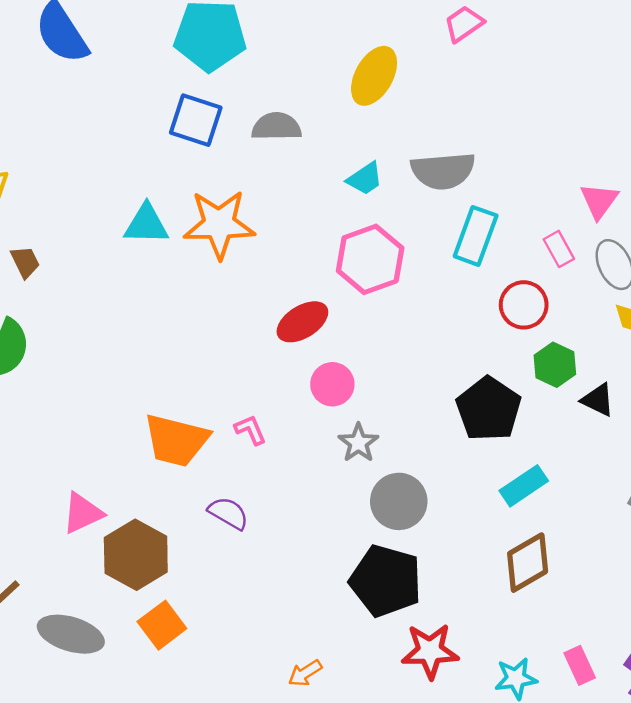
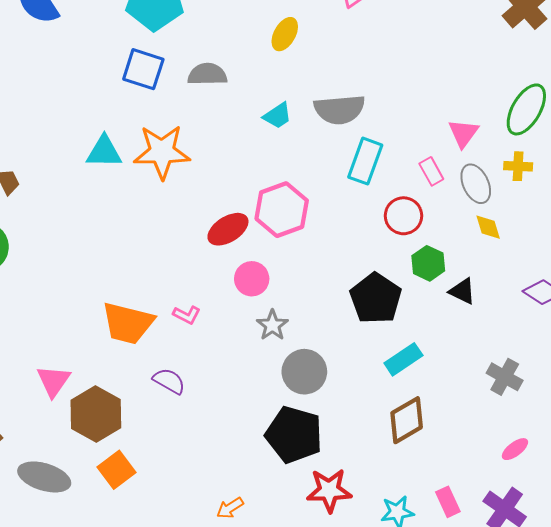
yellow ellipse: (374, 76) -> (285, 34), size x0.7
pink hexagon: (370, 259) -> (282, 210), moved
pink L-shape: (250, 430) -> (187, 315), turned 140
pink triangle: (83, 513) -> (53, 381), turned -30

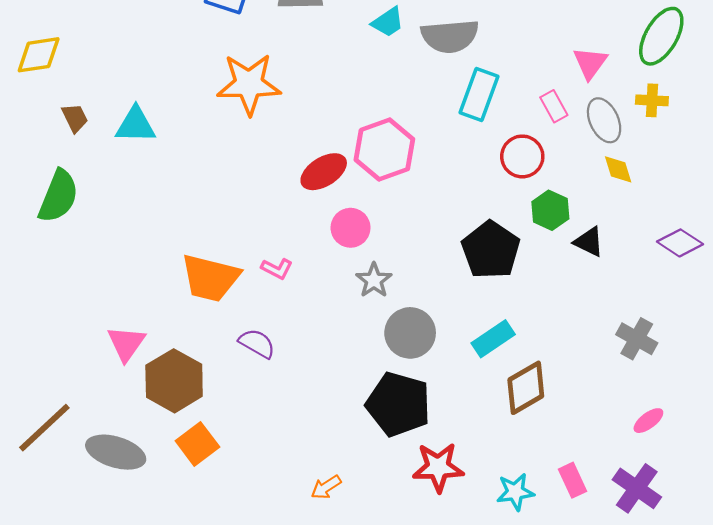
cyan trapezoid: (278, 116) -> (388, 22), moved
cyan triangle: (104, 152) -> (136, 125), moved
cyan rectangle: (403, 359) -> (493, 339), moved

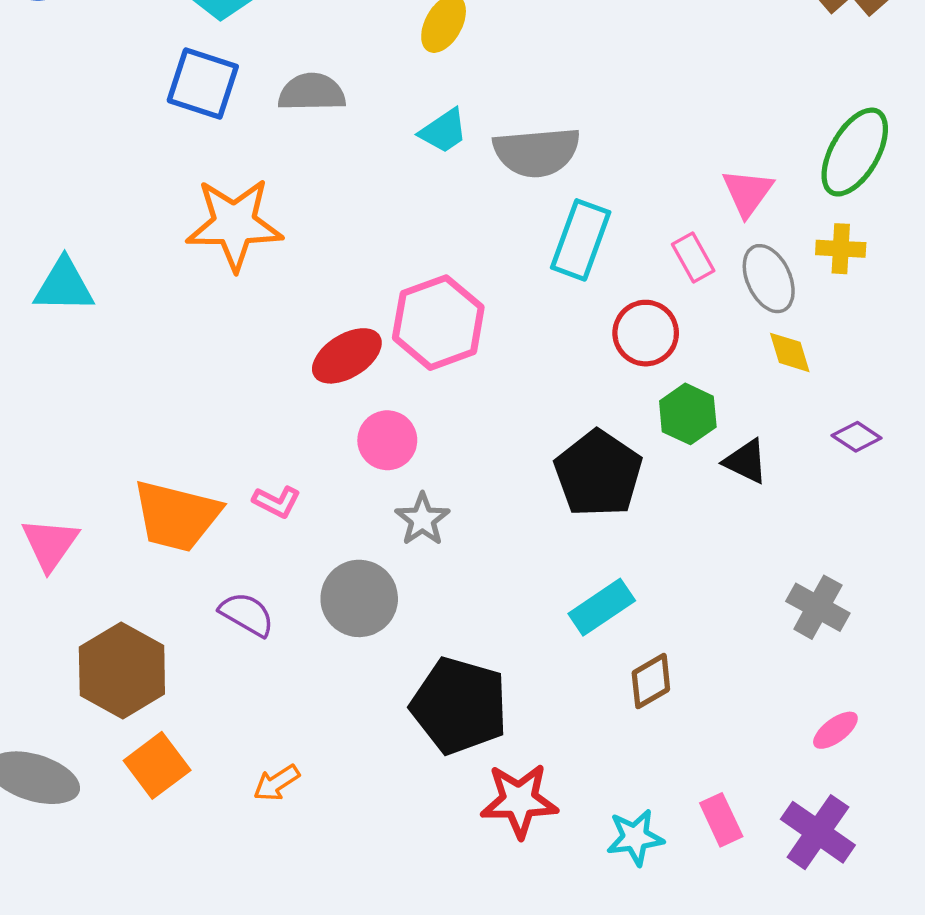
purple diamond: (680, 243) -> (857, 437), moved, size x0.7
gray circle: (410, 333) -> (359, 598), moved
pink triangle: (126, 343) -> (50, 544), moved
brown diamond: (526, 388) -> (651, 681), size x0.7
orange arrow: (326, 487) -> (277, 783), moved

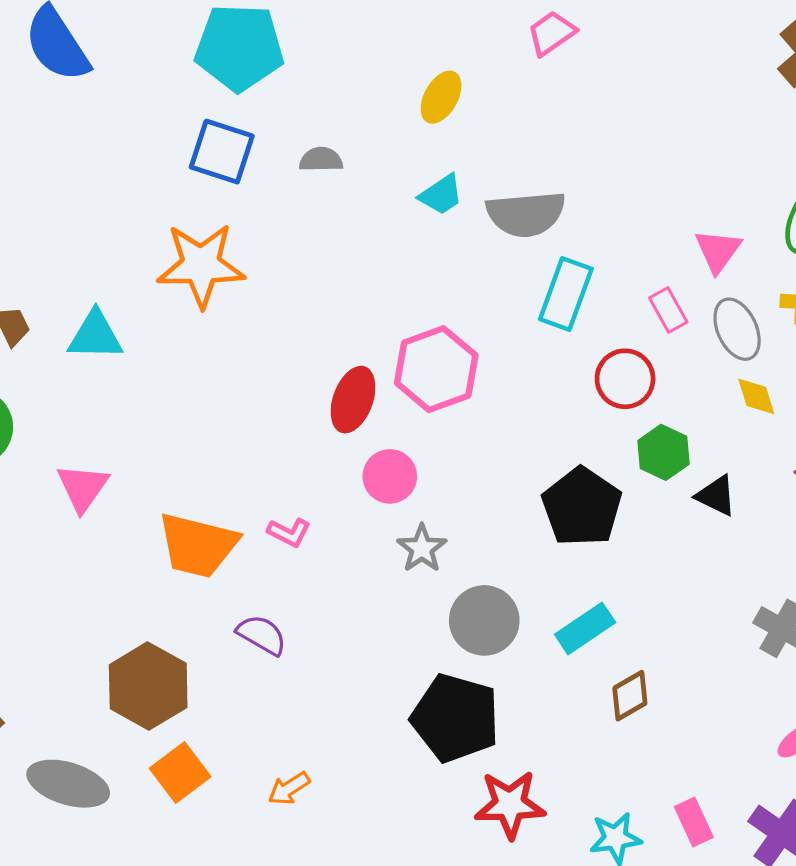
gray semicircle: (312, 92) -> (321, 160), size x0.7
orange star: (234, 224) -> (201, 265), moved
red ellipse: (347, 356) -> (353, 400), turned -38
pink triangle: (50, 544) -> (83, 488), moved
gray circle: (359, 598) -> (484, 620), moved

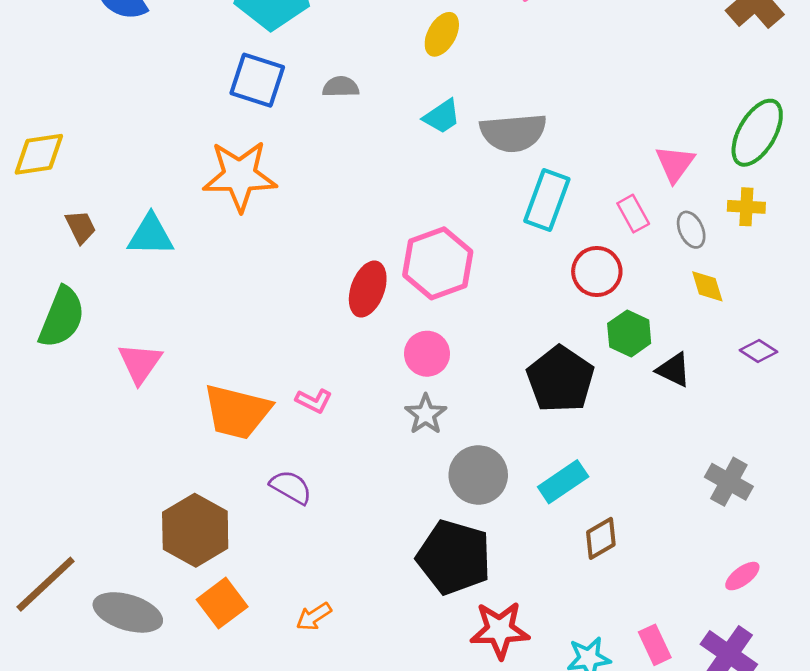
gray ellipse: (737, 329) -> (691, 230), size x0.7
pink circle: (390, 476) -> (427, 354), moved

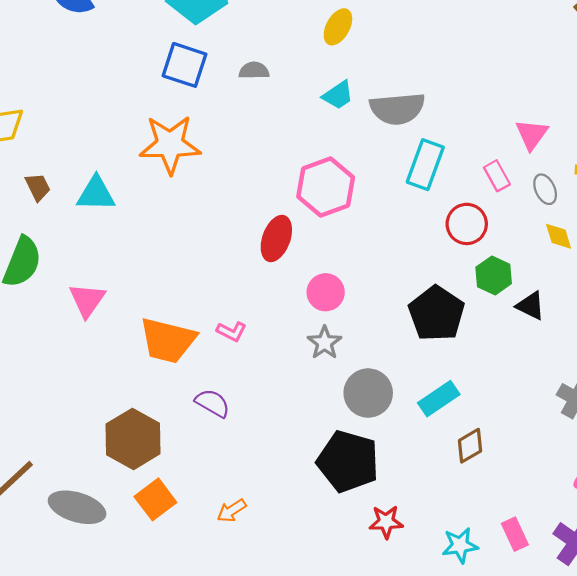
pink hexagon: (438, 263) -> (326, 187), moved
red star: (500, 630) -> (386, 522), size x0.7

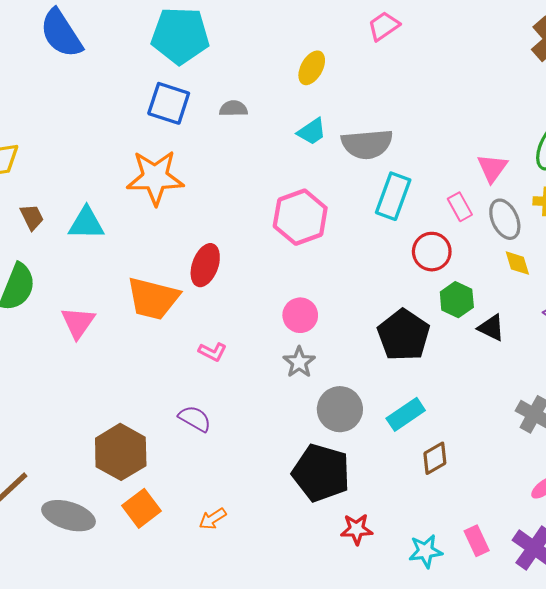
gray ellipse: (545, 189) -> (505, 219), size x1.4
red ellipse: (276, 239) -> (205, 265), moved
orange trapezoid: (168, 340) -> (153, 299), moved

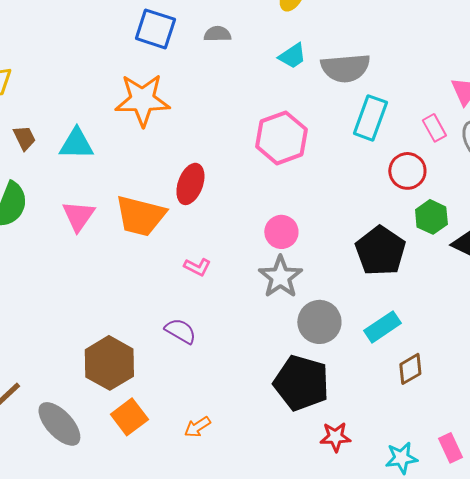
pink triangle: (78, 323) -> (78, 216), moved
gray star: (299, 362) -> (280, 277), size x1.4
gray ellipse: (68, 516) -> (59, 424), turned 30

